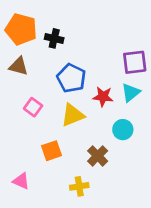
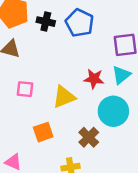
blue pentagon: (71, 78) -> (80, 23), moved
pink square: (33, 107) -> (25, 89), turned -30
cyan circle: (123, 130) -> (113, 111), size x1.5

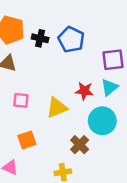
orange square: (43, 132) -> (27, 140), moved

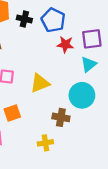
red star: (84, 91) -> (65, 44), moved
brown cross: (80, 145) -> (61, 117), turned -35

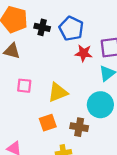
orange square: (12, 113) -> (48, 123), moved

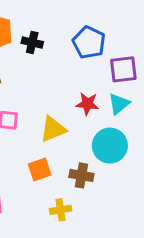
blue pentagon: (71, 29) -> (89, 42), moved
red star: (84, 53) -> (87, 104), moved

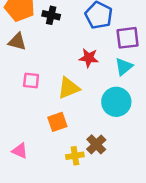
red star: (87, 104) -> (89, 58), moved
brown cross: (81, 175) -> (96, 144), moved, turned 36

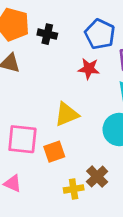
red star: (89, 58) -> (89, 69), moved
pink square: (31, 80) -> (22, 139), moved, size x1.6

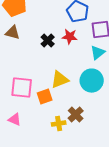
black cross: (47, 34) -> (48, 41), moved, turned 32
yellow triangle: (67, 114) -> (60, 80), moved

